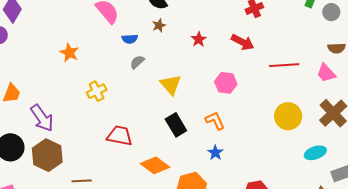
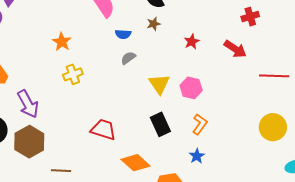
pink hexagon: (226, 83) -> (191, 88), moved
yellow cross: (97, 91) -> (73, 74), moved
orange L-shape: (215, 121) -> (200, 124), turned 55

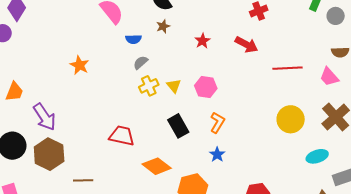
orange star: (62, 42) -> (79, 65), moved
yellow cross: (73, 74) -> (149, 86), moved
yellow triangle: (159, 84) -> (174, 86), size x0.7

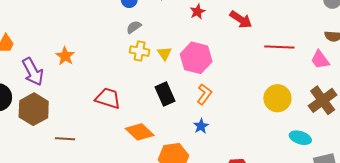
orange star: (79, 65) -> (65, 56), moved
yellow cross: (149, 86) -> (140, 51), turned 30
pink hexagon: (206, 87) -> (196, 58), size x1.4
cyan ellipse: (317, 156) -> (300, 138), turned 30

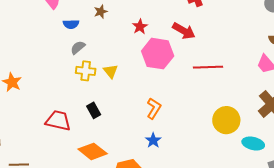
red line: (279, 47) -> (208, 67), moved
pink hexagon: (196, 58) -> (158, 54), moved
black rectangle: (165, 94) -> (94, 110), moved, size x0.7
yellow circle: (277, 98) -> (226, 120), moved

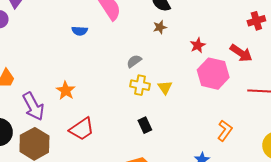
blue semicircle: (71, 24) -> (80, 31), moved
orange L-shape: (154, 108) -> (225, 131), moved
red trapezoid: (58, 121) -> (82, 129), moved, turned 128

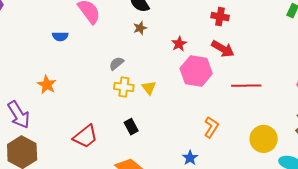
red cross: (256, 21) -> (220, 17), moved, turned 30
orange star: (66, 90) -> (47, 85), moved
red trapezoid: (82, 129) -> (85, 136), moved

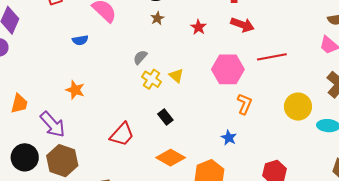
pink hexagon: (196, 71) -> (228, 69), moved
yellow cross: (124, 87) -> (151, 79), turned 36

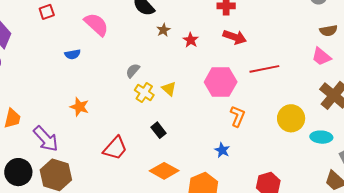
brown star: (157, 18) -> (163, 30), moved
orange star: (75, 90) -> (79, 107), moved

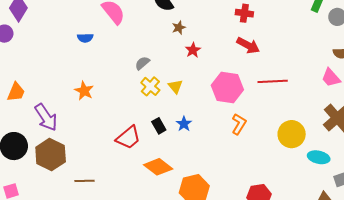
red star: (191, 40) -> (193, 50), moved
red trapezoid: (115, 148) -> (128, 138), moved
blue star: (222, 150) -> (184, 124), moved

